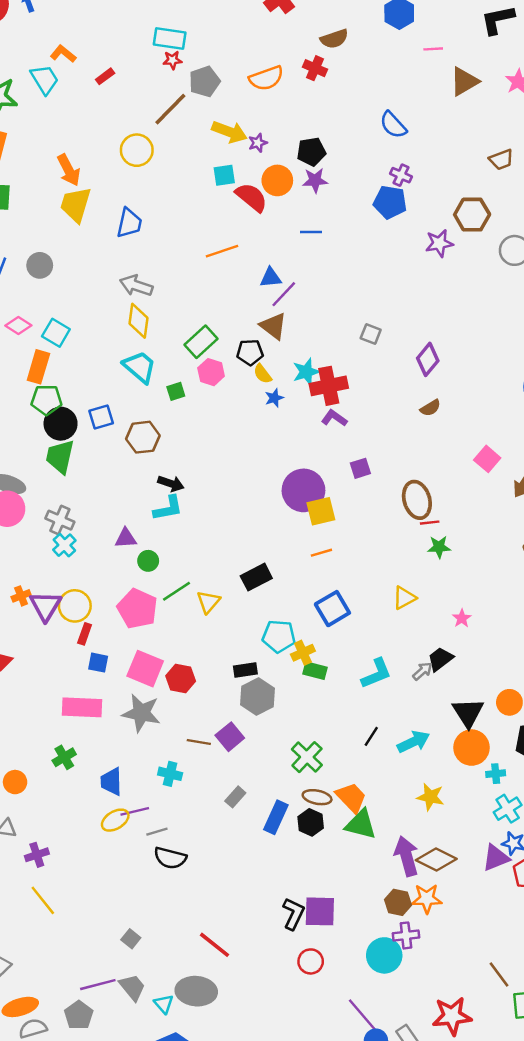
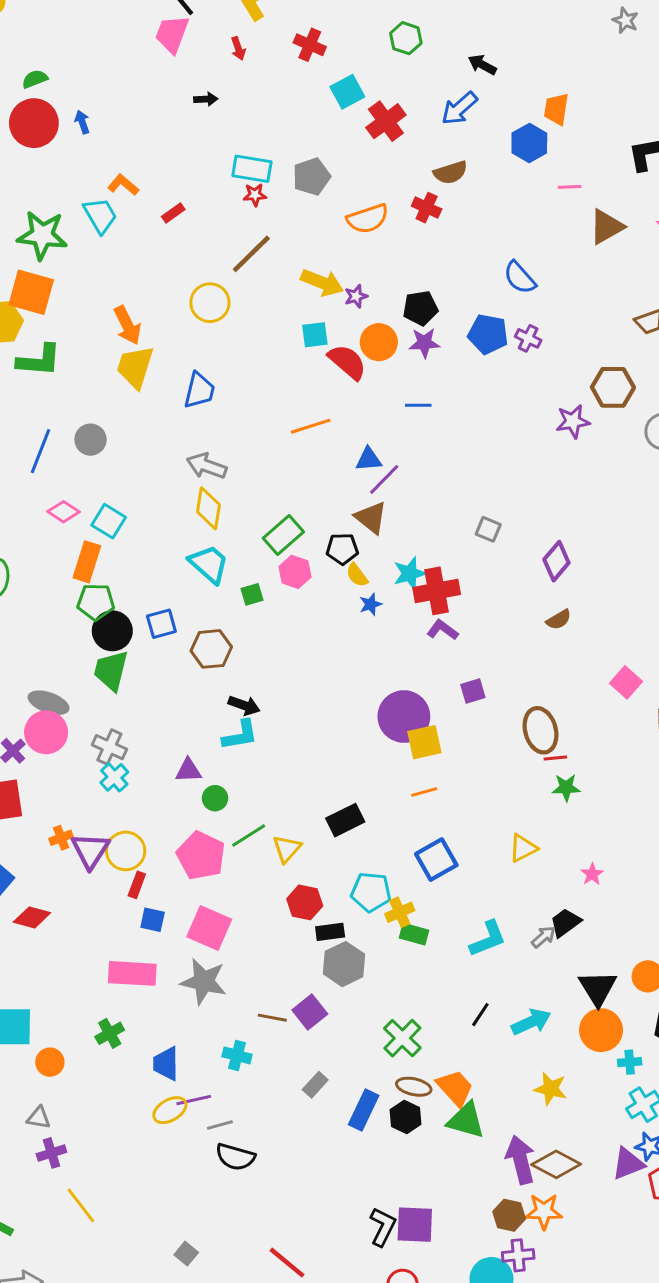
gray pentagon: (205, 81) -> (312, 177), moved
blue pentagon: (390, 202) -> (488, 334), moved
red hexagon: (181, 679) -> (305, 902), moved
purple cross: (37, 855) -> (51, 1153), moved

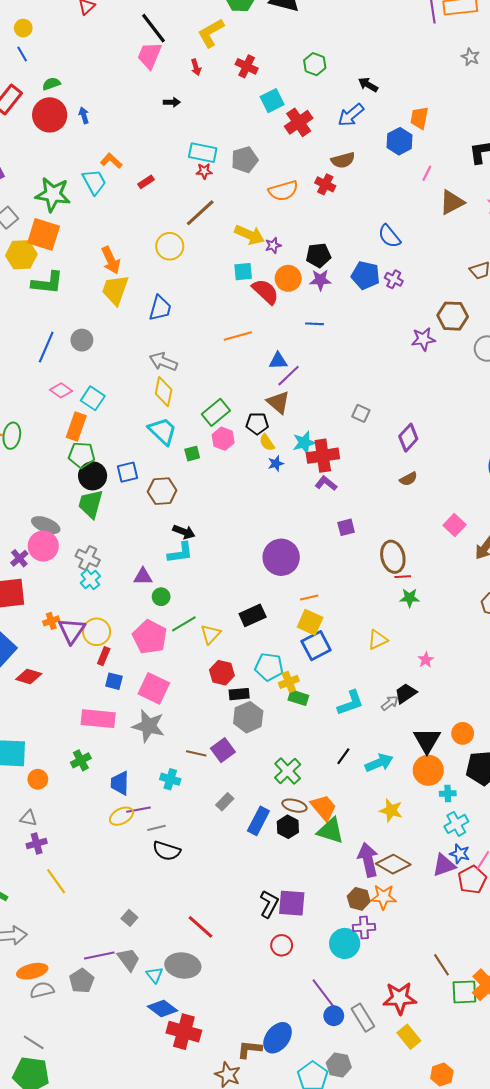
pink line: (570, 187) -> (427, 173), turned -63
purple circle: (404, 716) -> (281, 557), moved
yellow square: (424, 742) -> (310, 622), moved, turned 35

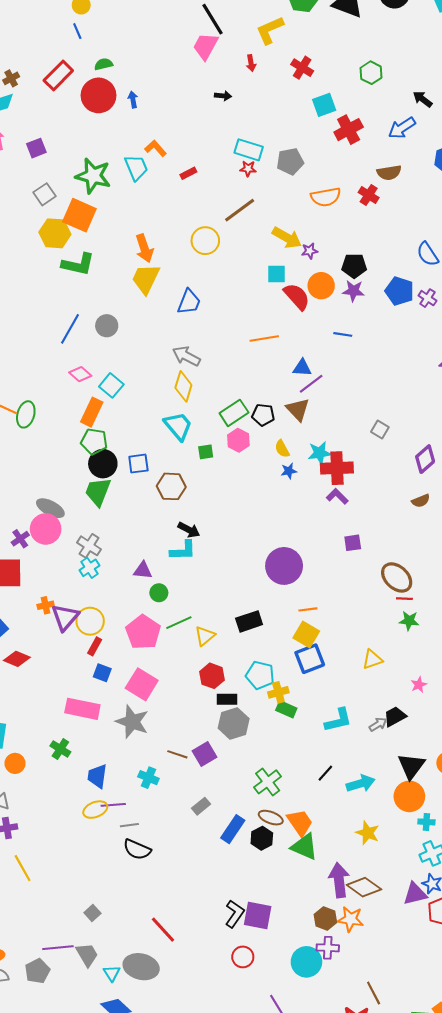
black pentagon: (257, 424) -> (263, 415), moved
brown ellipse: (393, 557) -> (397, 577), turned -40
green cross: (81, 760) -> (60, 749), turned -36
brown line: (442, 965) -> (374, 993), moved

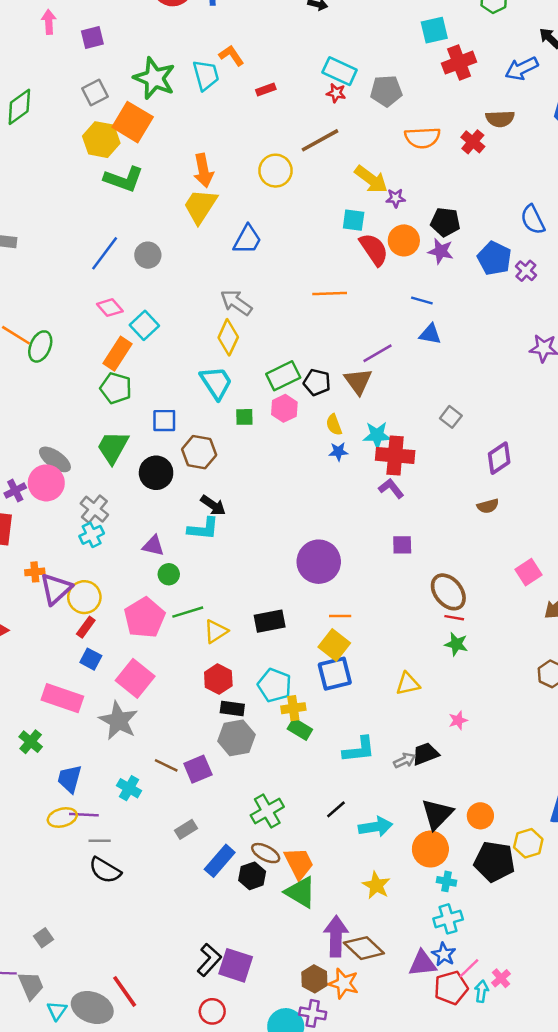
blue triangle: (302, 368) -> (430, 334), moved
black circle: (103, 464) -> (156, 473), moved
red line: (163, 930) -> (125, 991), moved

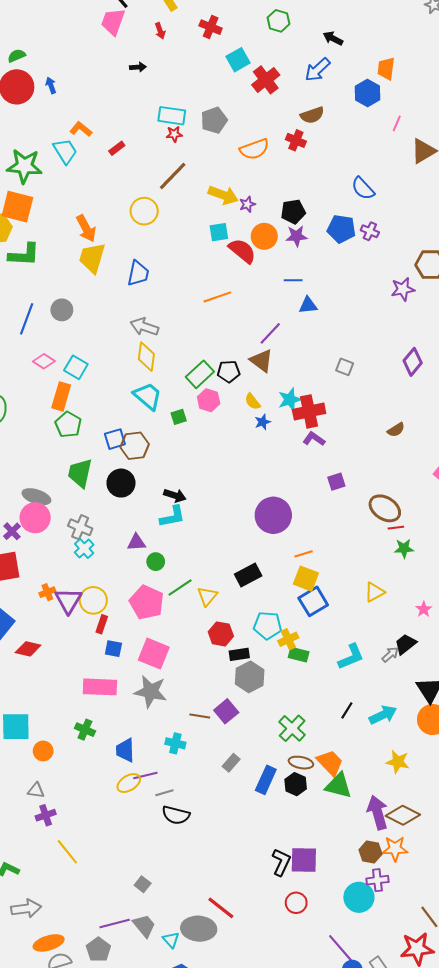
green pentagon: (116, 388) -> (68, 425), turned 30
brown hexagon: (199, 452) -> (135, 446), moved
purple diamond: (499, 458) -> (413, 362), moved

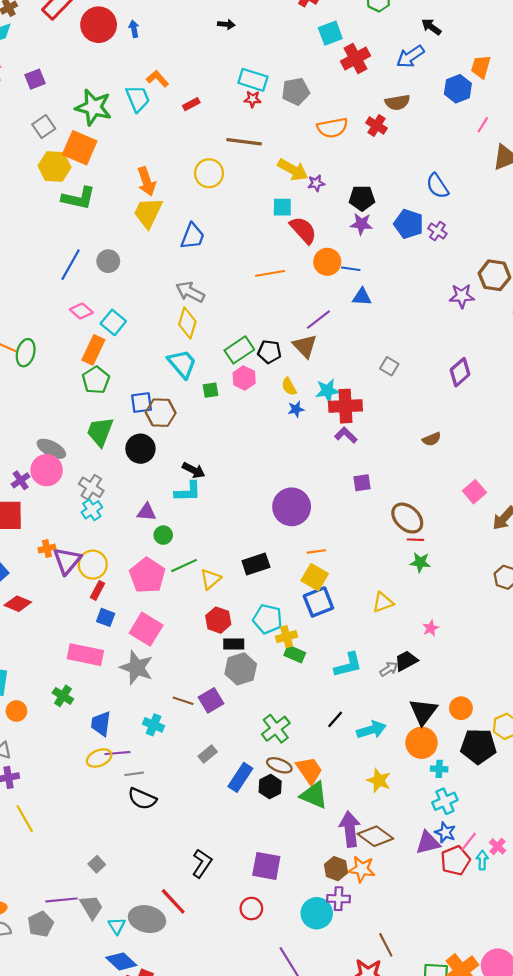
brown line: (173, 176) -> (244, 142), turned 44
orange circle: (264, 236) -> (327, 262), moved
black L-shape: (281, 862) -> (202, 863), moved

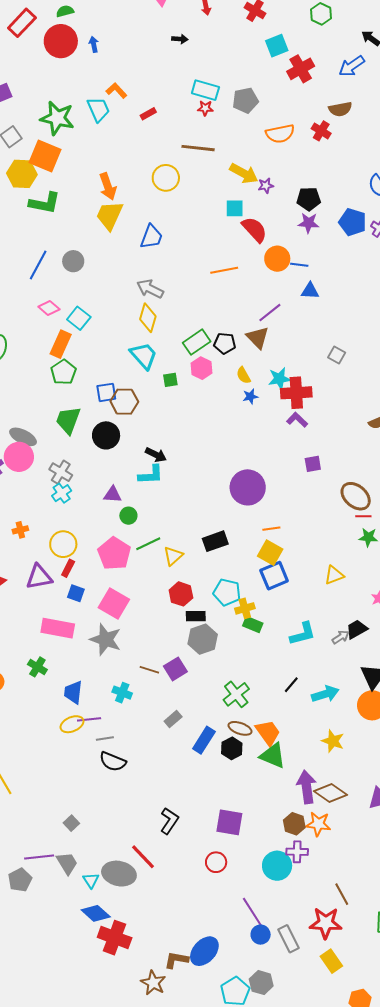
purple triangle: (67, 561) -> (39, 577), moved, turned 40

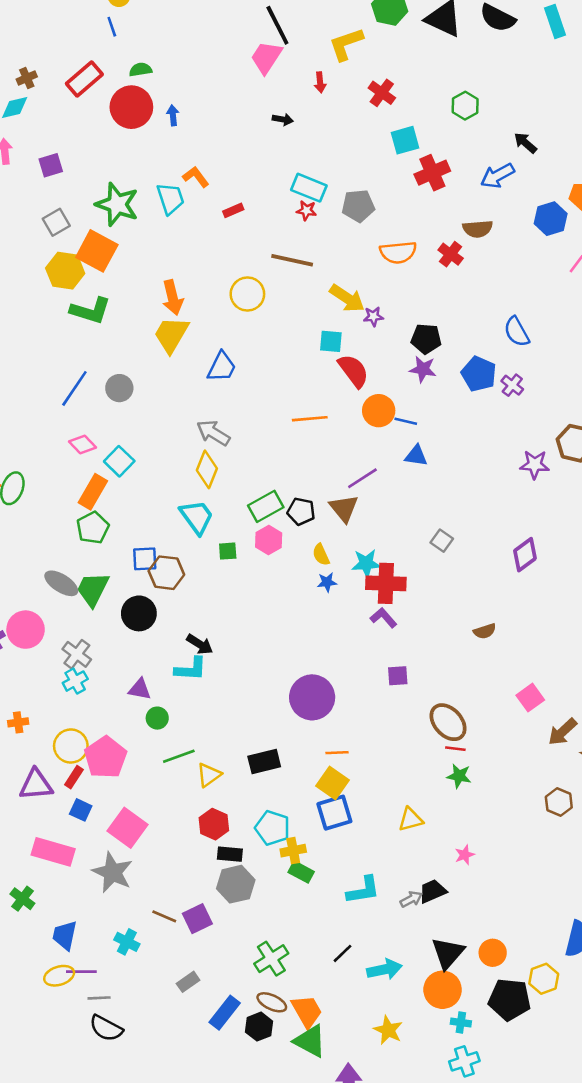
gray ellipse: (23, 437) -> (61, 583), moved
pink pentagon: (114, 554) -> (106, 757), moved

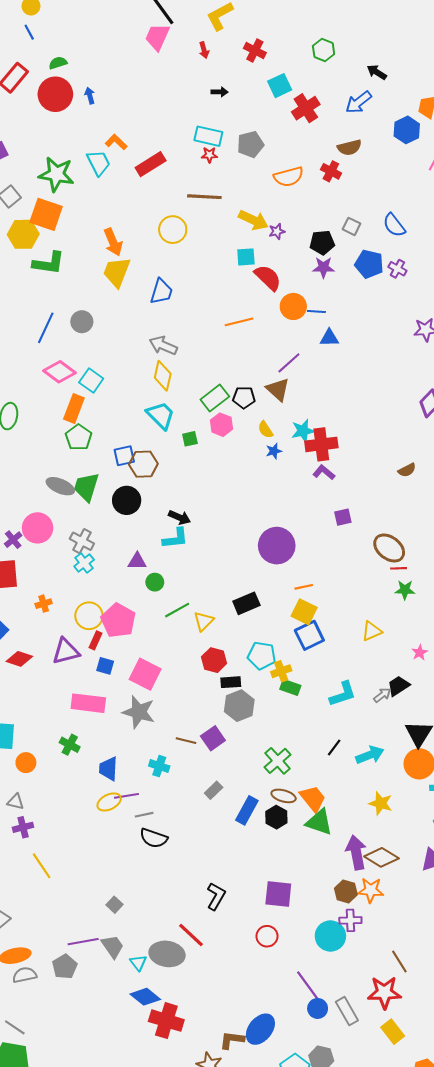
black arrow: (283, 119) -> (220, 92), moved
red rectangle: (233, 210) -> (151, 164), size x1.8
pink diamond: (83, 444) -> (60, 372), size x1.4
gray square: (442, 541) -> (352, 226), moved

